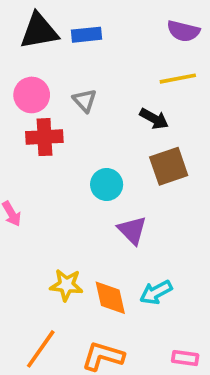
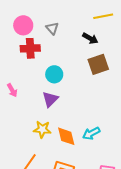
cyan circle: (107, 185) -> (54, 74), moved
purple triangle: (132, 230) -> (50, 99), moved, turned 30

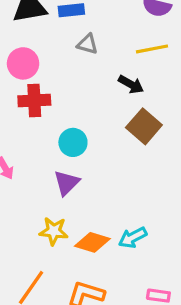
gray triangle: (52, 28) -> (88, 44), moved, turned -32
brown square: (98, 64) -> (144, 126), turned -30
orange diamond: (66, 136) -> (92, 242), turned -60

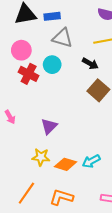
gray triangle: (88, 44) -> (62, 38), size x1.5
red cross: (34, 101) -> (29, 74), turned 30
cyan circle: (73, 142) -> (52, 65), moved

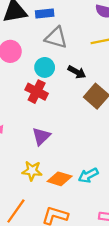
black arrow: (90, 64) -> (77, 72), moved
red cross: (29, 74) -> (37, 92), moved

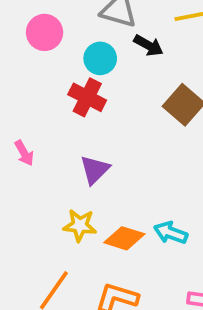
black arrow: (77, 72) -> (148, 45), moved
cyan arrow: (88, 175) -> (171, 233), turned 48

